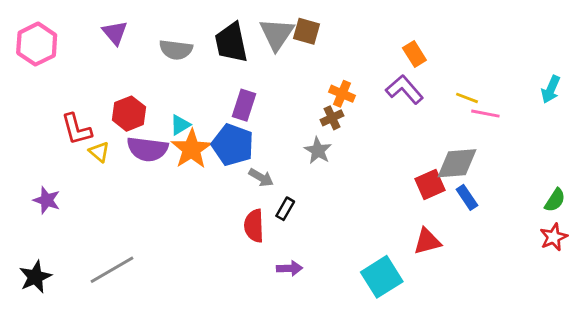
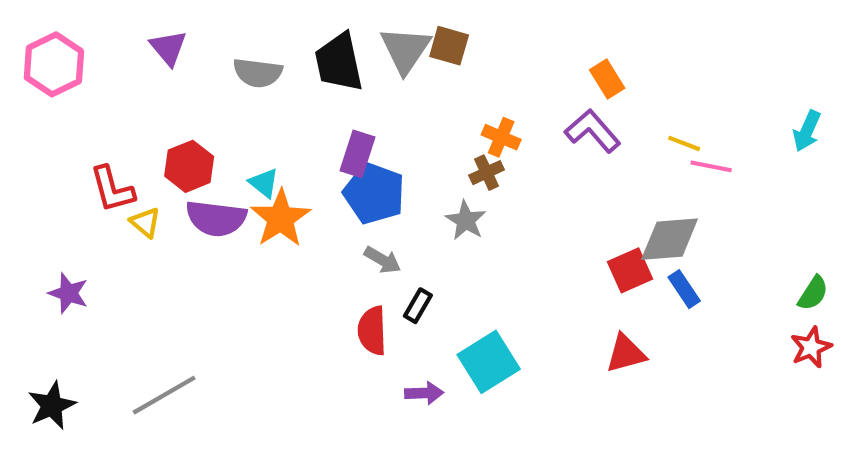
cyan triangle: (180, 125) -> (264, 183), turned -50
blue pentagon: (233, 145) -> (374, 193), moved
cyan square: (382, 277) -> (489, 362), moved

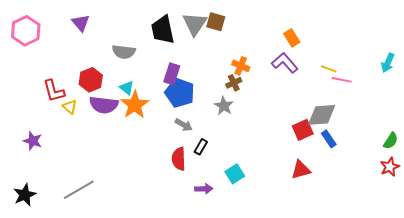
gray semicircle: (258, 73) -> (124, 52), moved
cyan square: (489, 362) -> (235, 174), size x0.7

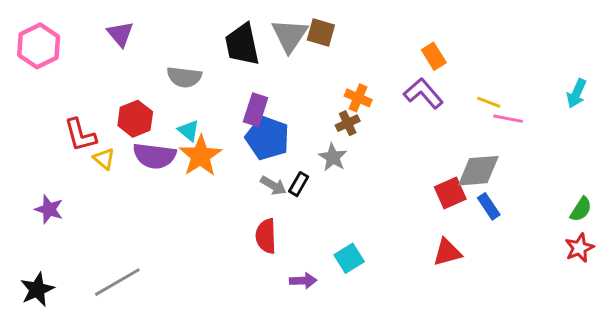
black rectangle: (201, 147) -> (299, 184), moved

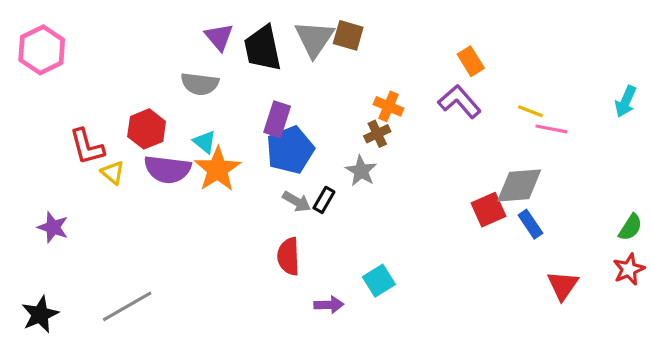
purple triangle: (120, 34) -> (219, 37), moved
blue pentagon: (267, 138) -> (290, 150), turned 30
red triangle: (447, 252) -> (563, 285), moved, turned -40

